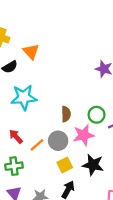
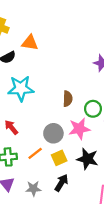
orange triangle: (31, 52) -> (30, 43), turned -42
brown semicircle: (66, 114) -> (68, 99), moved
orange line: (37, 145) -> (35, 153), moved

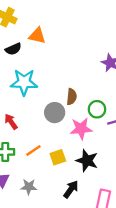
gray circle: (53, 133) -> (55, 113), moved
black arrow: (61, 183) -> (71, 189), moved

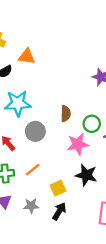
gray circle: (55, 113) -> (35, 131), moved
yellow square: (58, 157) -> (58, 188), moved
black arrow: (71, 189) -> (59, 211), moved

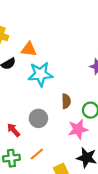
cyan star: (18, 103) -> (40, 74), moved

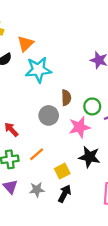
orange triangle: (29, 49) -> (25, 44), turned -49
gray circle: (38, 118) -> (49, 115), moved

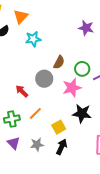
cyan star: (38, 70) -> (33, 39), size x0.7
brown semicircle: (66, 98) -> (59, 62), turned 32
red arrow: (11, 129) -> (22, 91), moved

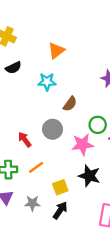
orange triangle: (21, 17) -> (56, 51), moved
brown semicircle: (59, 62) -> (70, 104), moved

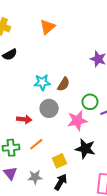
orange triangle: (56, 51) -> (47, 27), moved
cyan star: (47, 82) -> (42, 82), moved
red arrow: (25, 140) -> (24, 119), turned 136

